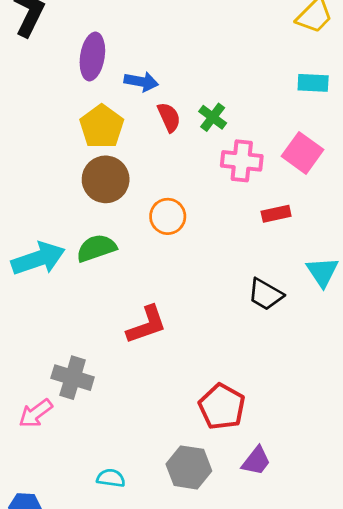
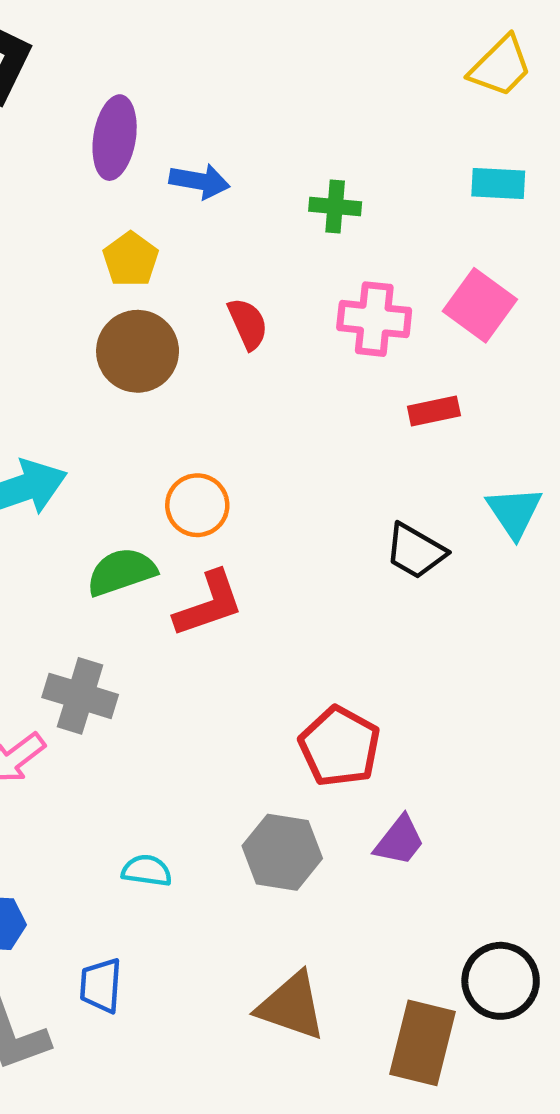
red semicircle: (169, 117) -> (248, 324), moved
green cross: (213, 117) -> (335, 207), moved, turned -32
yellow pentagon: (102, 127) -> (131, 259), size x0.7
orange circle: (168, 216) -> (197, 505), moved
green semicircle: (96, 248) -> (121, 572), moved

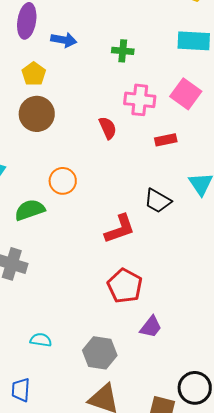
cyan rectangle: (498, 184) -> (194, 41), size x1.4
red semicircle: (248, 324) -> (108, 128), moved
red L-shape: (209, 604) -> (120, 229), moved
gray hexagon: (282, 852) -> (100, 353), moved

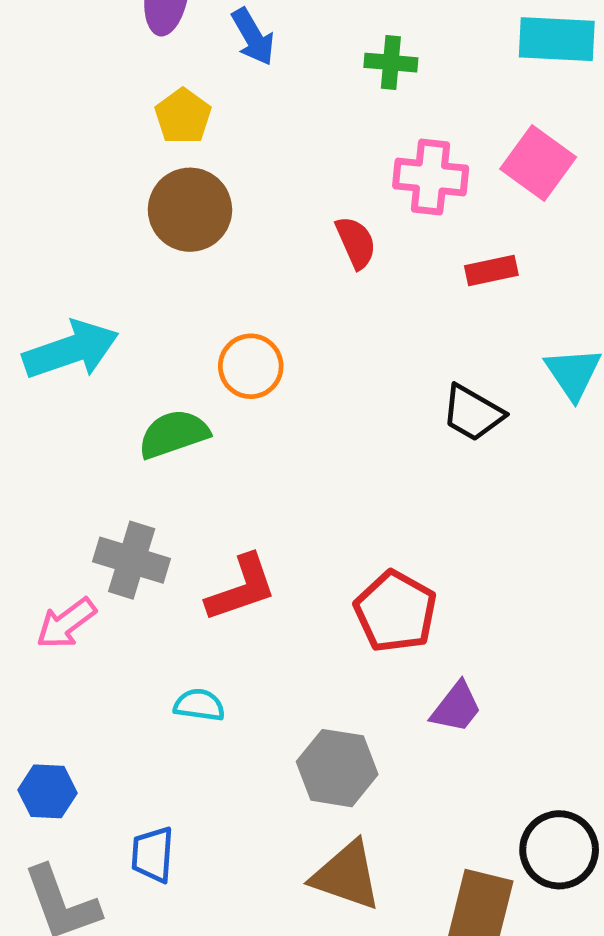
blue arrow: (64, 40) -> (253, 37), turned 50
red L-shape: (120, 229) -> (241, 588), moved
cyan semicircle: (41, 340) -> (199, 705), moved

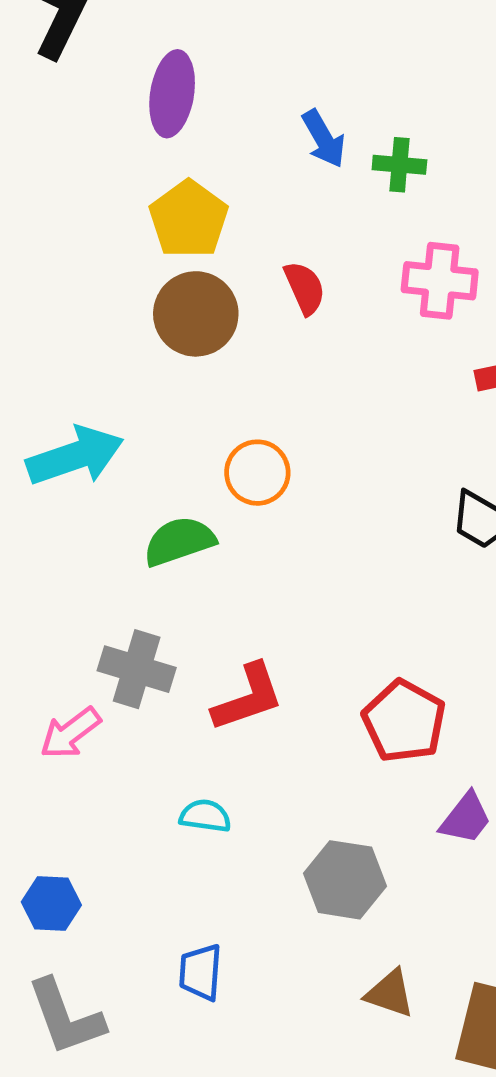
blue arrow: (253, 37) -> (324, 139), moved
yellow pentagon: (183, 116) -> (189, 219), size x1.4
red semicircle: (356, 242) -> (305, 288), moved
blue trapezoid: (153, 855) -> (201, 972), moved
brown triangle: (347, 876) -> (390, 993), moved, size x0.7

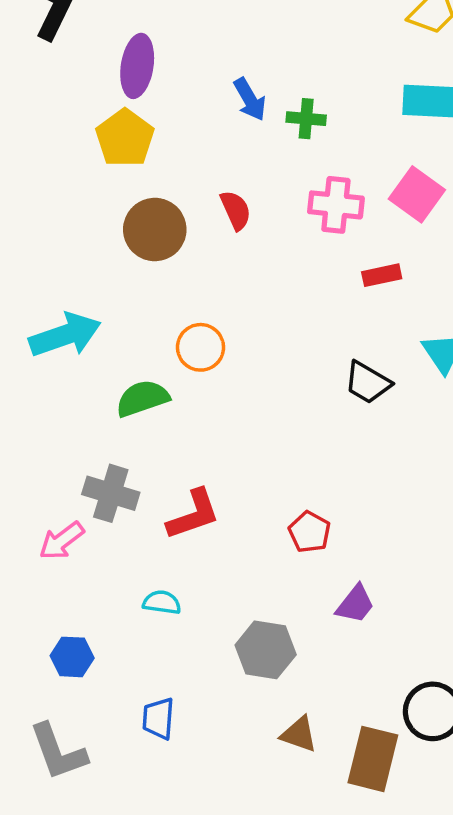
yellow pentagon: (189, 219) -> (125, 138), moved
red pentagon: (404, 721) -> (310, 532), size x0.7
blue hexagon: (51, 903) -> (72, 657), moved

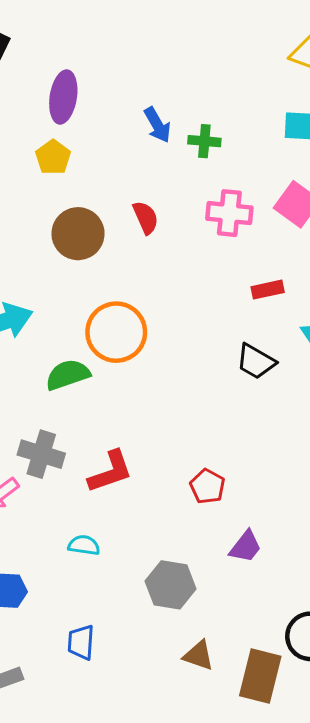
yellow pentagon: (125, 138) -> (53, 157), size x0.7
red rectangle: (382, 275) -> (268, 290), moved
orange circle: (201, 347) -> (116, 332), size x1.5

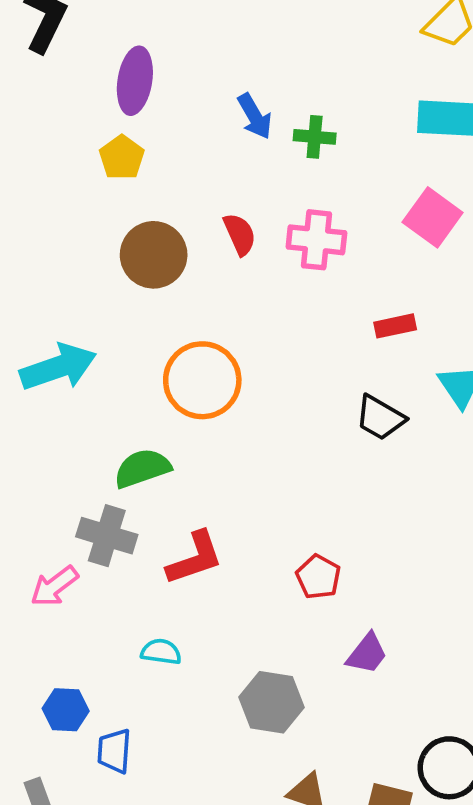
pink cross: (229, 213) -> (316, 240), moved
green semicircle: (68, 375) -> (142, 468), moved
blue trapezoid: (81, 642) -> (114, 751), moved

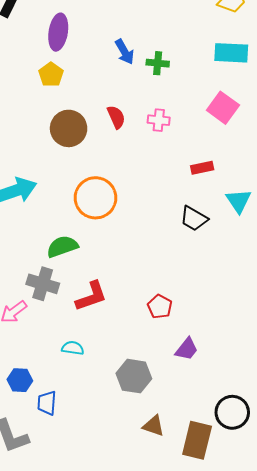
pink cross: (316, 240) -> (159, 120), size x0.7

